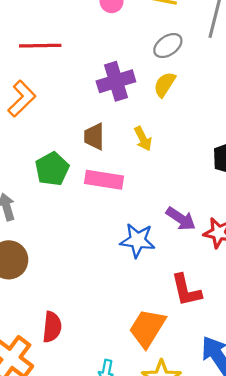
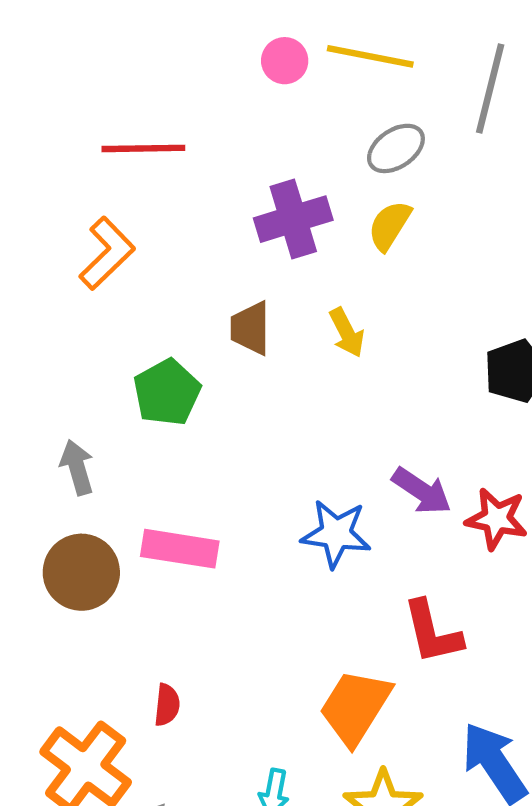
pink rectangle: (104, 180) -> (180, 549), moved
red semicircle: (52, 327) -> (167, 705), size x0.7

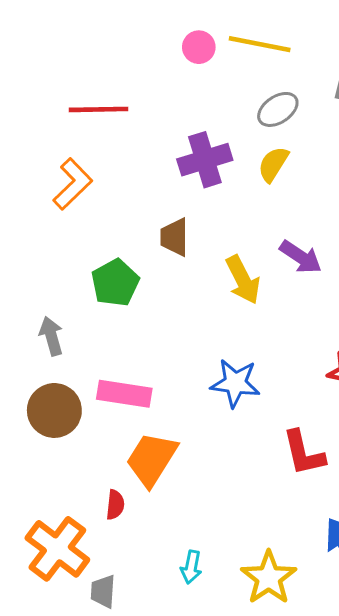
yellow arrow: (347, 333) -> (243, 280), moved, size x1.4
purple arrow: (422, 491) -> (301, 257), moved
orange trapezoid: (355, 707) -> (152, 459), moved

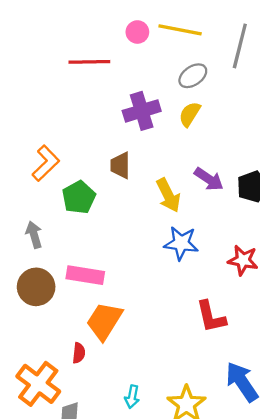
red line: (98, 109) -> (89, 62), moved
orange L-shape: (73, 184) -> (46, 163), moved
blue star: (235, 383) -> (181, 243), moved

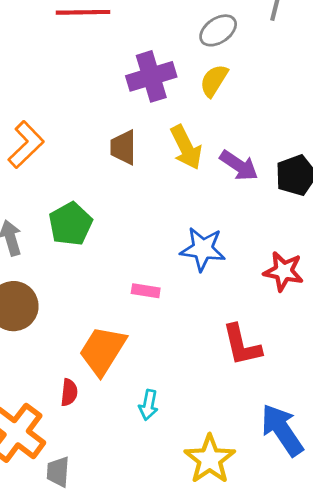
yellow arrow: (168, 195) -> (186, 147), moved
green pentagon: (79, 197) -> (71, 224), moved
pink rectangle: (85, 275) -> (146, 291), moved, size x0.6
cyan arrow: (132, 397) -> (148, 405), moved

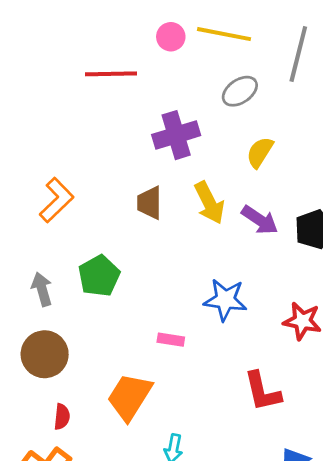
yellow semicircle: (214, 81) -> (260, 152), moved
red semicircle: (69, 392) -> (62, 417), moved

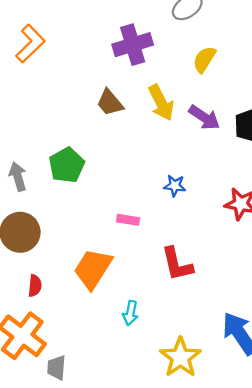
orange L-shape: (57, 200) -> (30, 43), moved
brown trapezoid: (150, 203) -> (110, 103), turned -40
blue star: (225, 300) -> (175, 186), size x0.6
red L-shape: (262, 391) -> (177, 264), moved

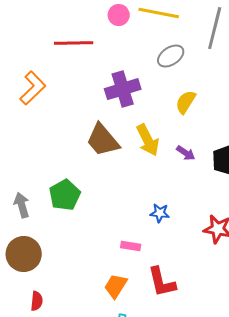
brown trapezoid: (110, 103) -> (103, 140), size x1.4
purple arrow: (204, 117) -> (186, 153), size x0.7
pink rectangle: (128, 220) -> (131, 246), moved
orange trapezoid: (93, 269) -> (116, 286), moved, size x0.7

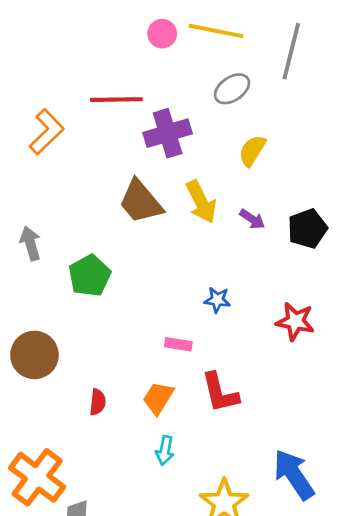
red line: (74, 43) -> (116, 100), moved
gray arrow: (22, 205) -> (30, 243), moved
red semicircle: (37, 301) -> (98, 402), moved

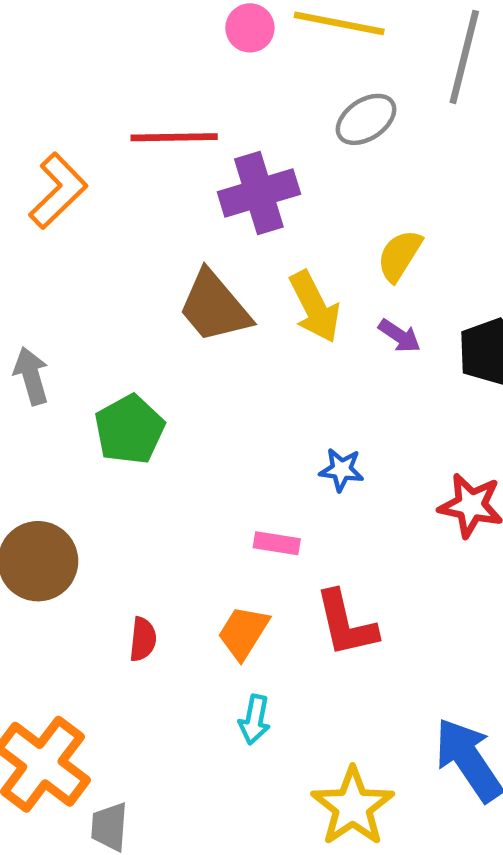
yellow semicircle: (252, 151) -> (399, 255), moved

